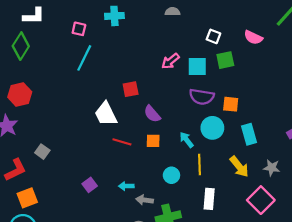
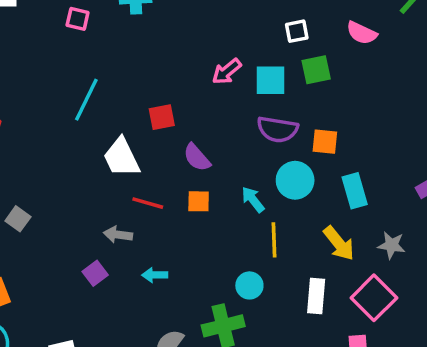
white square: (213, 36) -> (297, 31), turned -32
cyan line: (84, 58) -> (86, 100), moved
cyan circle: (171, 175) -> (249, 285), moved
white rectangle: (209, 199) -> (316, 296), moved
gray arrow: (145, 200) -> (118, 235), moved

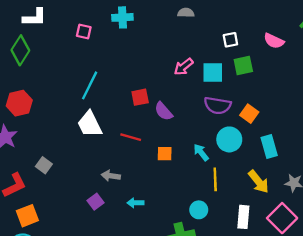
orange square: (325, 142) -> (249, 114), turned 30
white trapezoid: (121, 157) -> (90, 124), moved
purple semicircle: (197, 157) -> (164, 111), moved
red line: (148, 203) -> (131, 137), moved

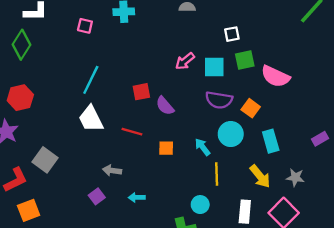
pink semicircle: (274, 41) -> (275, 76), moved, size x1.4
gray square: (44, 165) -> (45, 160), size x1.5

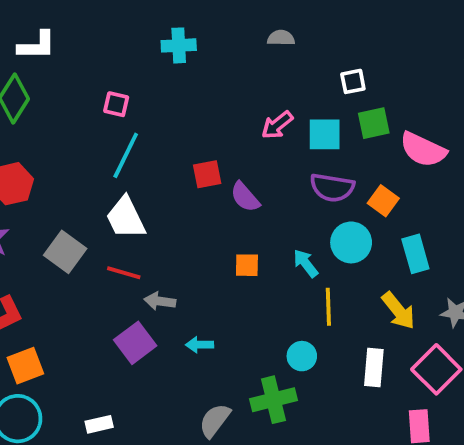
pink square: (85, 26) -> (116, 104), moved
red line: (132, 132) -> (124, 273), moved
gray square: (45, 160) -> (65, 252), moved
purple square: (97, 196) -> (135, 343), size x1.5

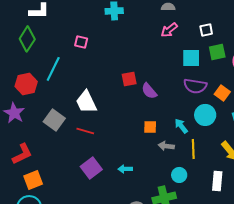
pink arrow: (277, 125) -> (169, 30), moved
cyan line: (126, 155) -> (53, 69), moved
gray arrow: (160, 301) -> (166, 146), moved

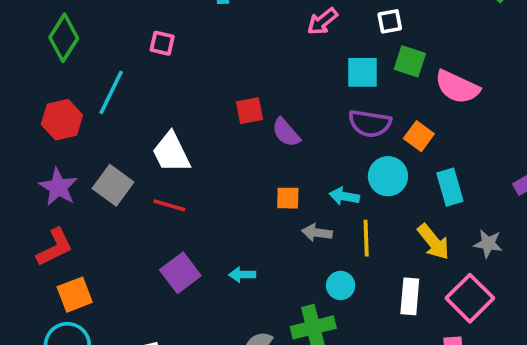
green square: (217, 52) -> (410, 61), turned 30
purple star: (14, 113) -> (58, 187), moved
cyan arrow: (181, 126) -> (344, 196), turned -42

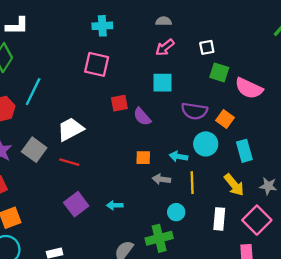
pink square: (162, 43) -> (97, 64), moved, size x1.6
cyan square: (362, 72) -> (163, 83), moved
white trapezoid: (171, 153) -> (70, 129), turned 88

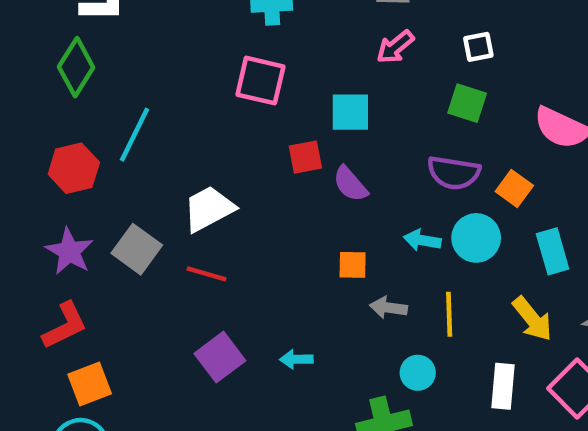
green square: (219, 72) -> (467, 103), moved
cyan square: (163, 83) -> (350, 112), moved
cyan arrow: (178, 156) -> (422, 240), moved

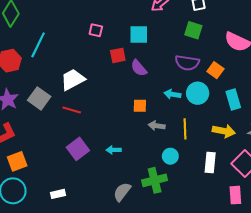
pink square: (260, 81) -> (96, 30), moved, size x0.6
yellow arrow: (532, 319) -> (224, 131), turned -40

